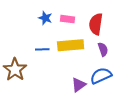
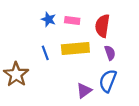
blue line: (42, 49) -> (45, 53), turned 72
blue semicircle: (101, 76) -> (108, 81), turned -45

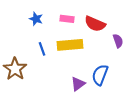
blue star: (48, 19) -> (36, 19), moved
red semicircle: (102, 26) -> (95, 24), turned -75
purple semicircle: (110, 53) -> (118, 41), moved

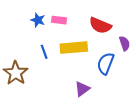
pink rectangle: (67, 19) -> (59, 20), moved
blue semicircle: (100, 75) -> (106, 63), moved

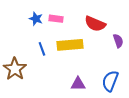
blue semicircle: (106, 63) -> (110, 81), moved
purple triangle: (82, 89) -> (78, 84), turned 35

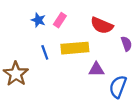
pink rectangle: (56, 19) -> (60, 20), turned -64
purple triangle: (78, 84) -> (96, 70), moved

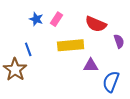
blue line: (45, 52) -> (28, 49), moved

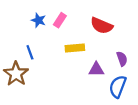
purple semicircle: (119, 41) -> (122, 59), moved
yellow rectangle: (71, 45) -> (75, 48), size x0.7

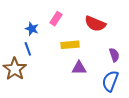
blue star: (38, 20) -> (32, 29), moved
purple triangle: (96, 69) -> (79, 68), moved

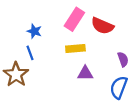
pink rectangle: (56, 19) -> (74, 19), moved, size x1.5

